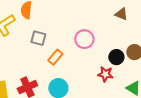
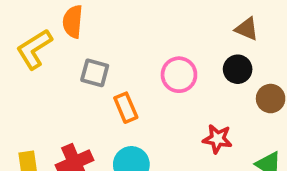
orange rectangle: (55, 57) -> (126, 108), turned -63
black circle: (116, 57) -> (238, 69), moved

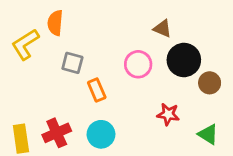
brown triangle: (247, 29) -> (162, 29), moved
black circle: (238, 69) -> (184, 60), size x1.5

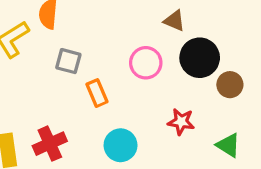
cyan circle: (101, 134) -> (121, 145), moved

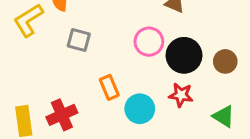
black circle: (200, 58) -> (184, 55), moved
orange rectangle: (97, 93) -> (109, 87), moved
cyan circle: (121, 145) -> (140, 109), moved

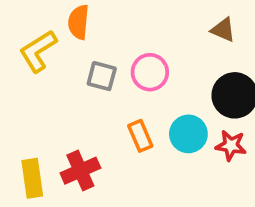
pink circle: (149, 42) -> (150, 72), moved
cyan circle: (140, 109) -> (188, 134), moved

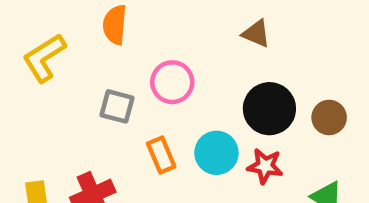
orange semicircle: (79, 22) -> (115, 25), moved
gray square: (102, 76) -> (117, 106), moved

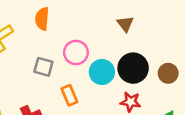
brown triangle: (256, 34) -> (125, 24), turned 30
cyan circle: (216, 153) -> (102, 72), moved

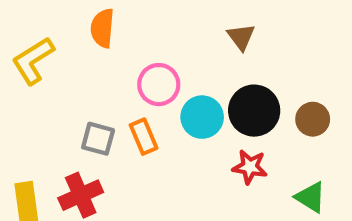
gray square: (43, 67) -> (98, 139), moved
orange rectangle: (69, 95) -> (144, 137), moved

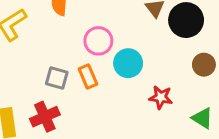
black circle: (254, 111) -> (186, 20), moved

